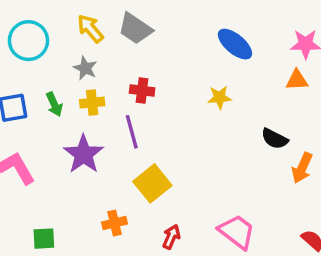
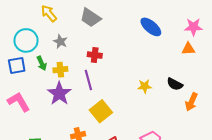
yellow arrow: (90, 29) -> (49, 13), moved
cyan circle: (28, 41) -> (26, 40), moved
yellow star: (219, 97) -> (145, 86), moved
yellow cross: (92, 103) -> (60, 70), moved

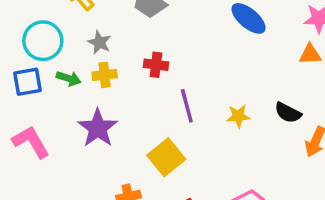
green arrow: (42, 63) -> (69, 78), turned -48
yellow cross: (60, 70) -> (105, 75), moved
purple line: (88, 80) -> (187, 106), moved

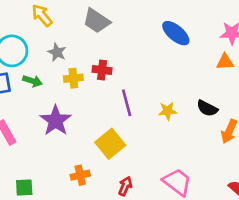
yellow cross: (105, 75) -> (73, 78), moved

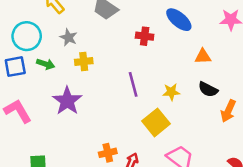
orange triangle: (225, 62) -> (203, 56), moved
red cross: (102, 70) -> (145, 36), moved
yellow square: (110, 144) -> (156, 122), moved
orange cross: (80, 175) -> (108, 153), moved

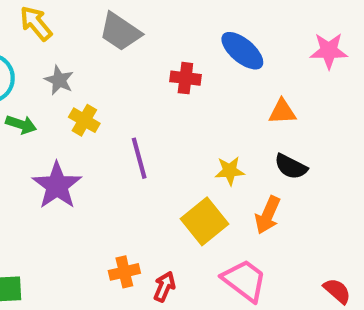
yellow cross: (84, 62) -> (84, 120), turned 36
purple line: (133, 84) -> (139, 158), moved
orange arrow: (228, 111) -> (268, 215), moved

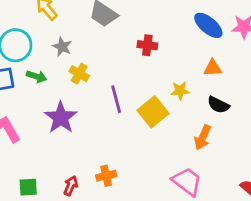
blue ellipse: (242, 51) -> (208, 25), moved
yellow star: (230, 171) -> (180, 91), moved
yellow square: (204, 221) -> (153, 112), moved
red arrow: (164, 287) -> (71, 186), moved

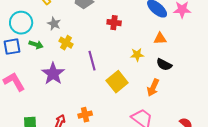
yellow square: (153, 112) -> (117, 82), moved

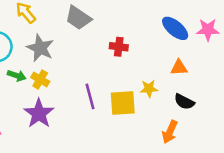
gray star: (54, 24) -> (40, 48), size x1.5
yellow cross: (66, 43) -> (40, 79), moved
yellow square: (117, 82) -> (123, 103), moved, turned 35

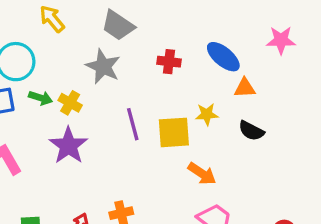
blue ellipse: (175, 28) -> (223, 57), moved
gray star: (40, 48) -> (103, 67), moved
orange arrow: (170, 132) -> (202, 174), moved, turned -80

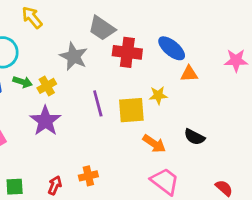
gray trapezoid: (118, 25) -> (102, 28), moved
pink star: (281, 40) -> (236, 60), moved
red cross: (169, 62) -> (127, 52), size x1.5
yellow cross: (70, 103) -> (47, 86), turned 30
black semicircle: (251, 131) -> (194, 137), moved

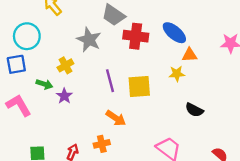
green arrow: (23, 82) -> (44, 84), moved
yellow star: (158, 95) -> (177, 74), moved
purple star: (45, 121) -> (64, 96), size x0.6
orange arrow: (154, 144) -> (116, 118), moved

